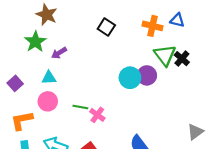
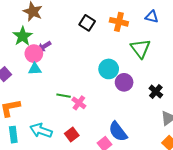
orange cross: (152, 26) -> (119, 22), moved
black cross: (182, 59) -> (156, 92), moved
purple circle: (147, 75) -> (124, 82), moved
pink circle: (48, 101) -> (34, 54), moved

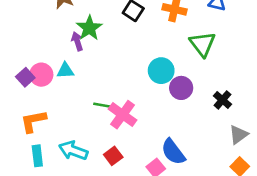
green star: (23, 36) -> (89, 28), moved
purple arrow: (44, 46) -> (77, 41), turned 104
pink circle: (34, 54) -> (41, 75), moved
pink cross: (79, 103) -> (123, 115), size x1.5

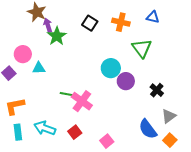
purple arrow: (77, 41) -> (48, 25), moved
pink circle: (41, 75) -> (23, 54), moved
blue semicircle: (173, 152) -> (148, 129), moved

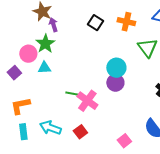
green star: (57, 36) -> (45, 44), moved
purple circle: (126, 81) -> (115, 83), moved
pink square: (107, 141) -> (124, 141), moved

